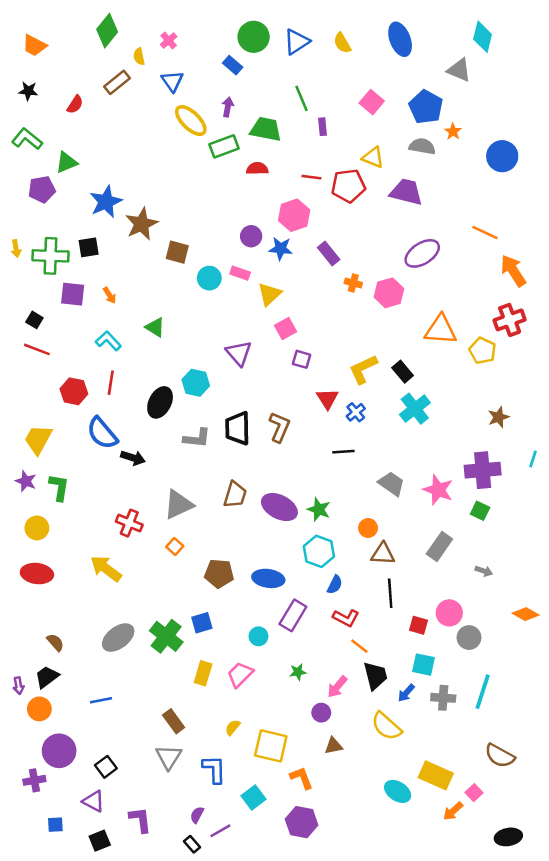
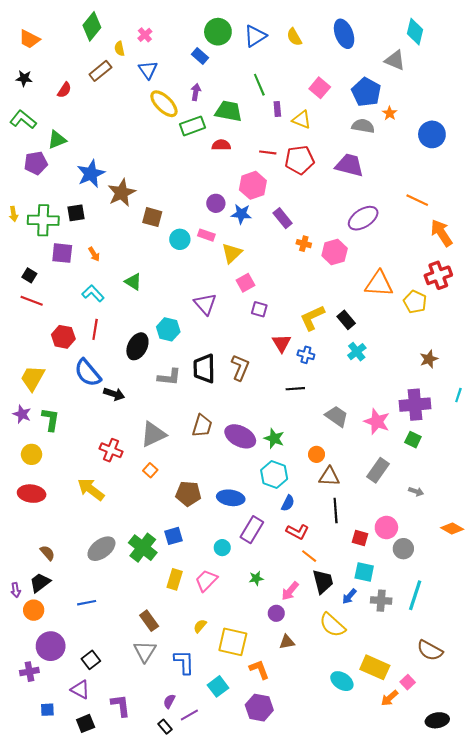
yellow triangle: (373, 157) -> (302, 120), moved
cyan cross: (415, 409) -> (357, 352), size x0.7
blue cross: (356, 412) -> (306, 355), turned -35

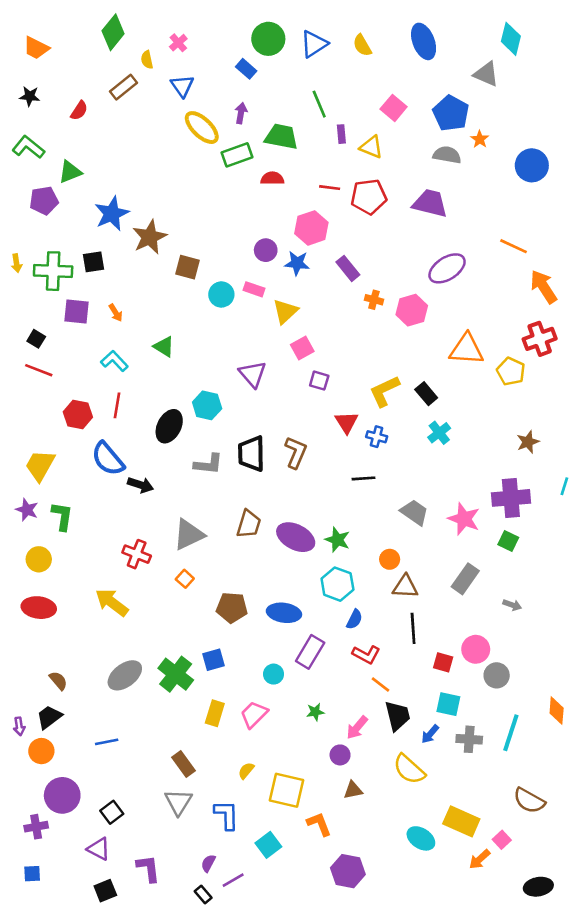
orange diamond: (452, 529) -> (557, 711), moved, turned 65
purple hexagon: (259, 708) -> (348, 871), moved
blue square: (47, 710) -> (32, 874), moved

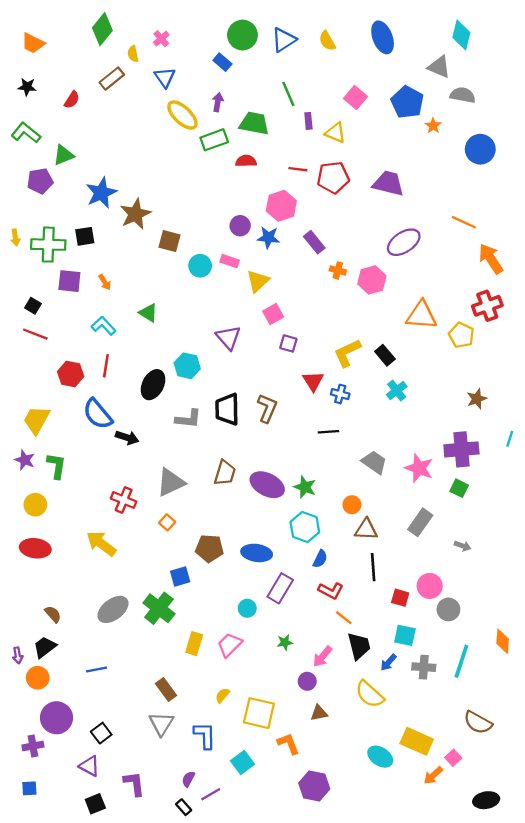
gray semicircle: (447, 155) -> (463, 95), moved
blue square: (214, 660) -> (180, 577), moved

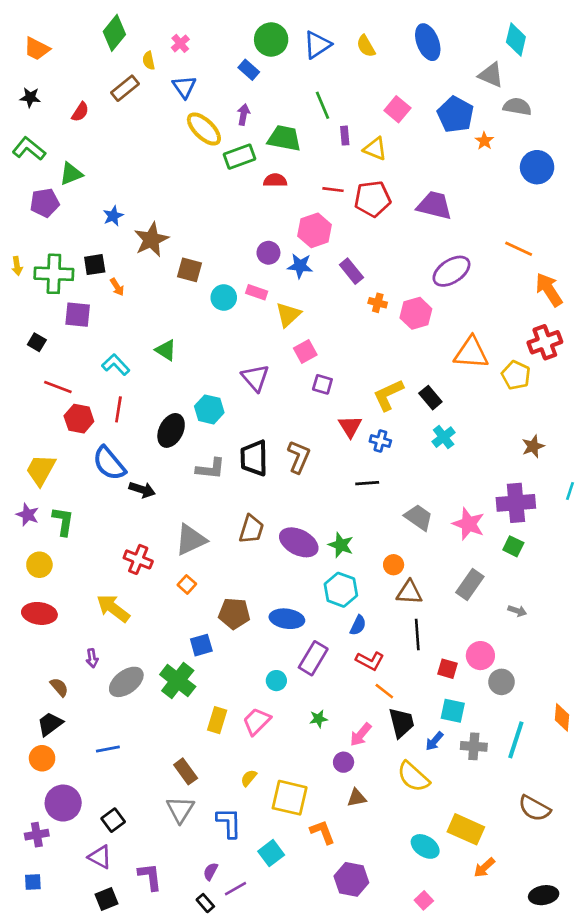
blue star: (101, 193) -> (113, 216), size x0.6
orange arrow: (105, 282) -> (117, 287), moved
red line: (35, 334) -> (58, 387), moved
purple arrow: (18, 655) -> (92, 658), moved
pink square: (453, 758) -> (424, 900), moved

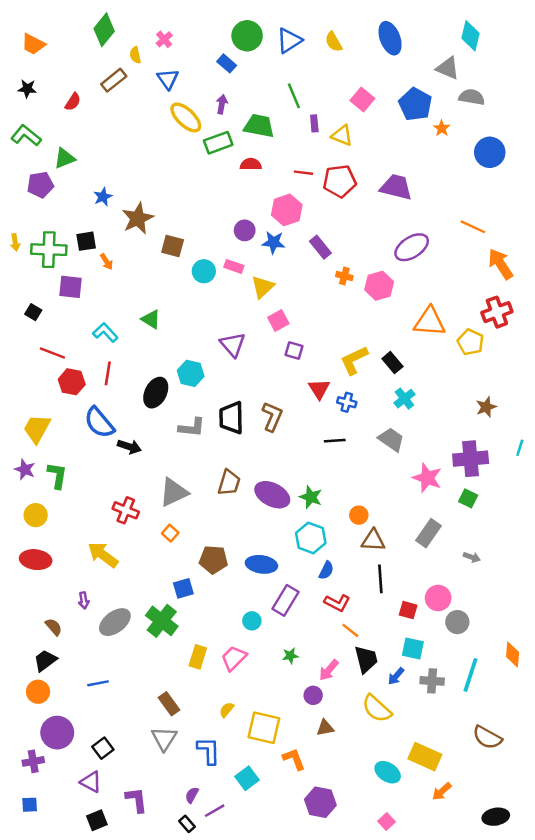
gray trapezoid: (419, 517) -> (391, 439), moved

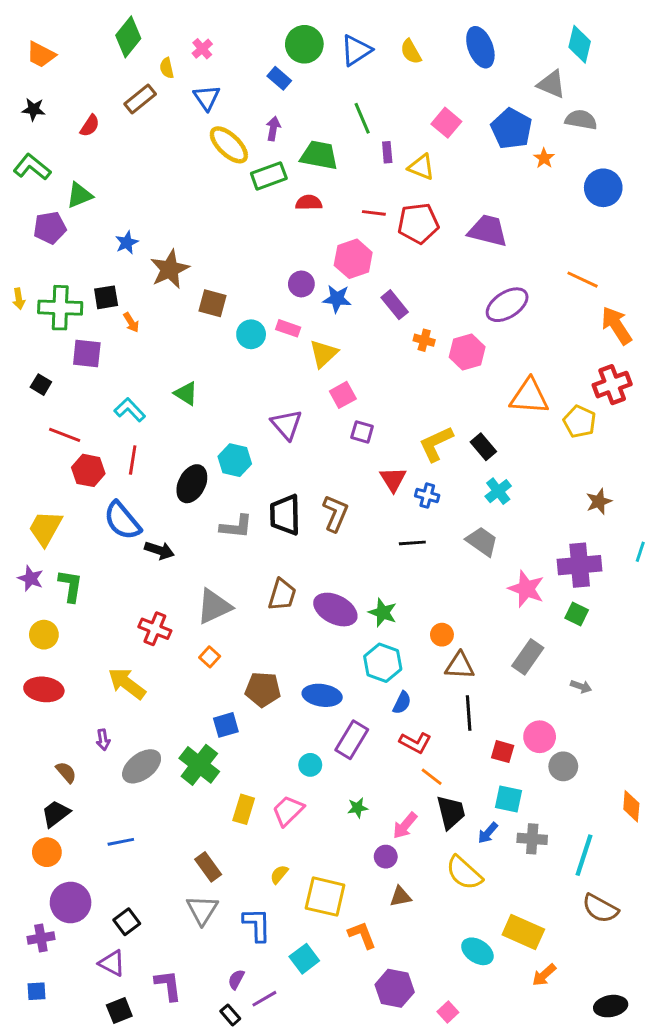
cyan line: (471, 675) -> (584, 855), moved
pink square: (386, 821) -> (448, 1012), moved

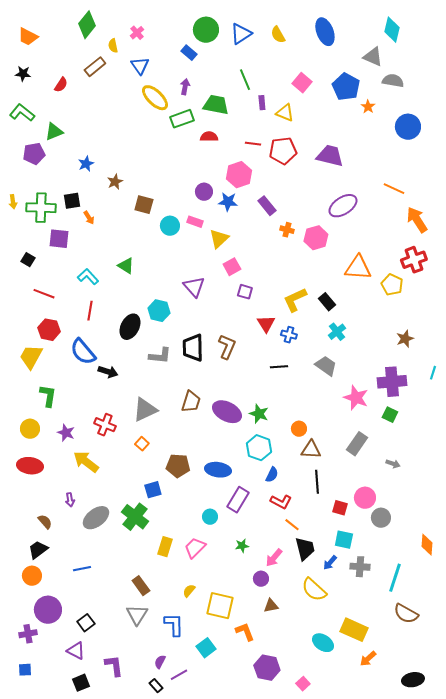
brown star: (170, 269) -> (115, 182), size x0.6
red hexagon: (88, 470) -> (49, 330), moved
purple star: (31, 578) -> (66, 433), moved

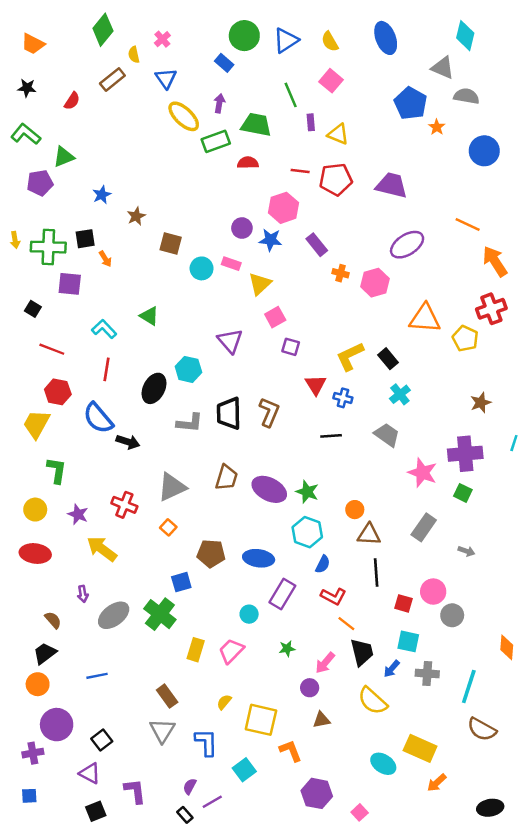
pink square: (302, 83) -> (331, 81), moved

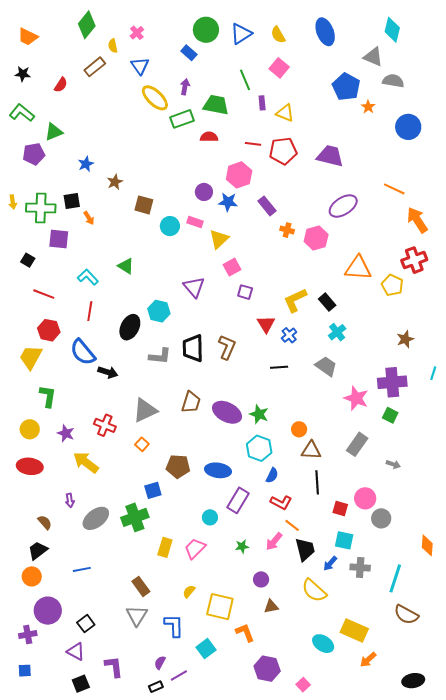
blue cross: (343, 398) -> (289, 335), turned 35
green cross: (160, 614) -> (135, 517), turned 32
pink arrow: (325, 663) -> (274, 541), moved
black rectangle: (185, 815) -> (156, 687), turned -72

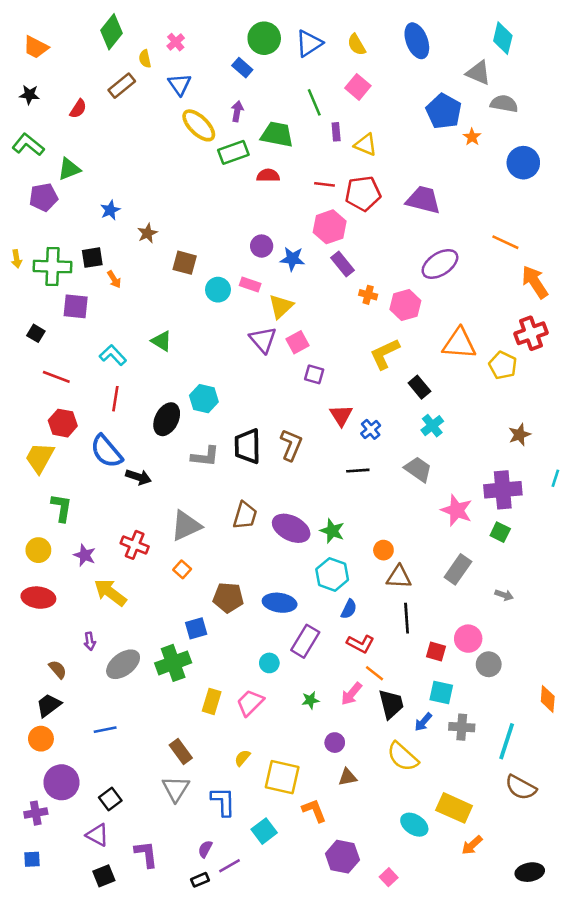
pink hexagon: (239, 175) -> (330, 227), moved
purple triangle: (194, 287) -> (263, 340), moved
yellow L-shape: (295, 300) -> (385, 354), moved

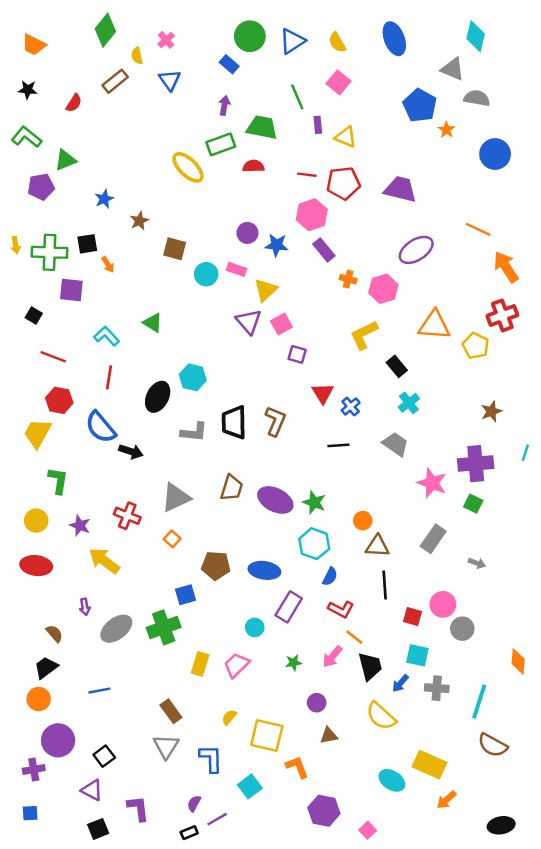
yellow ellipse: (199, 125) -> (188, 167), moved

